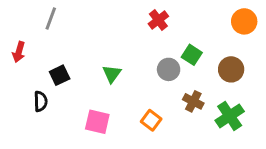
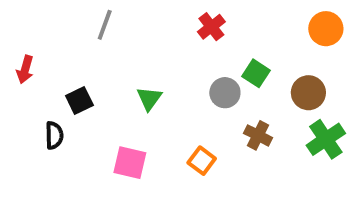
gray line: (51, 19) -> (105, 25), moved
green cross: (230, 116) -> (326, 139), moved

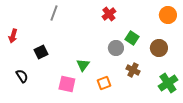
green triangle: (149, 99) -> (83, 65), moved
black semicircle: (54, 135) -> (22, 76), moved, turned -32
green cross: (326, 139) -> (168, 83), moved
orange square: (202, 161) -> (104, 83), turned 32

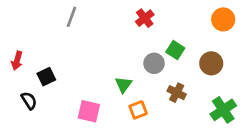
red arrow: (13, 36) -> (17, 61), moved
black square: (41, 52) -> (46, 77), moved
green triangle: (83, 65) -> (123, 85), moved

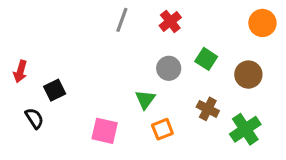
gray line: (72, 17) -> (122, 20), moved
gray circle: (154, 63) -> (169, 68), moved
green cross: (223, 110) -> (245, 129), moved

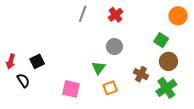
green square: (206, 59) -> (161, 40), moved
red arrow: (20, 71) -> (11, 61), moved
brown circle: (248, 75) -> (168, 61), moved

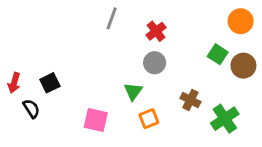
red cross: (116, 15) -> (156, 31), moved
brown circle: (168, 61) -> (243, 66), moved

